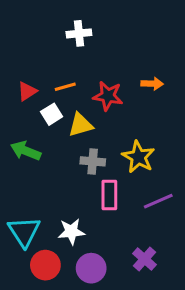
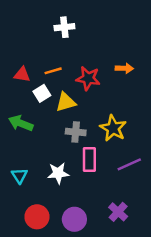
red triangle: (27, 91) -> (22, 75), turned 42
cyan triangle: (24, 232) -> (20, 176), moved, size x0.6
white star: (71, 232) -> (58, 173), moved

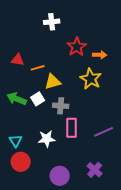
orange line: (53, 71) -> (38, 68), moved
red star: (88, 78) -> (77, 47), moved, turned 30
white square: (42, 93) -> (38, 99), moved
yellow star: (113, 128) -> (91, 79), moved
red circle: (37, 217) -> (21, 162), moved

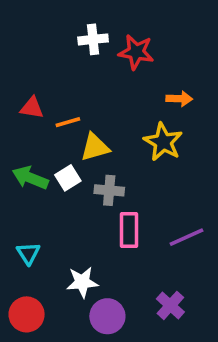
red star: (77, 47) -> (136, 52), moved, turned -30
white star: (47, 139) -> (82, 282), moved
red circle: (21, 162) -> (27, 314), moved

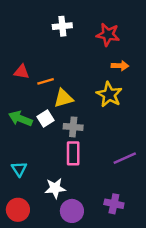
red star: (136, 52) -> (108, 35), moved
pink rectangle: (129, 230) -> (73, 153), moved
purple cross: (170, 305) -> (114, 204), turned -30

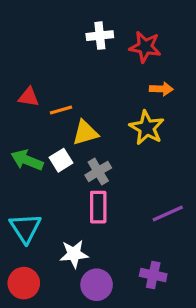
white cross: (62, 26) -> (100, 36), moved
gray cross: (73, 127) -> (98, 171), turned -36
cyan triangle: (19, 169) -> (25, 228), size x1.5

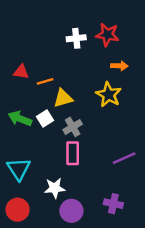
white cross: (100, 36) -> (76, 38), moved

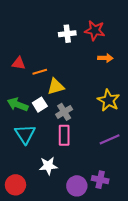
yellow star: (109, 95) -> (109, 100), moved
cyan triangle: (19, 169) -> (25, 134), moved
purple circle: (71, 211) -> (77, 186), moved

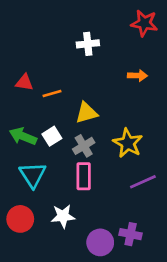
red star: (95, 31) -> (144, 23), moved
yellow triangle: (56, 87) -> (86, 113), moved
yellow star: (109, 100) -> (128, 143), moved
red circle: (15, 185) -> (20, 219), moved

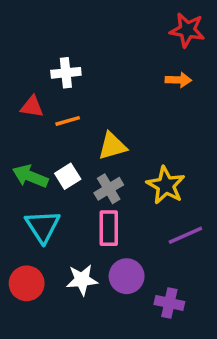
white cross: (88, 44) -> (66, 73), moved
orange arrow: (137, 76) -> (178, 80), moved
purple circle: (100, 242) -> (127, 276), moved

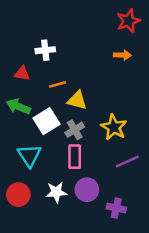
red star: (187, 30) -> (128, 21), turned -30
orange line: (68, 121) -> (58, 84), moved
yellow triangle: (112, 146) -> (77, 100), turned 30
green arrow: (30, 176) -> (18, 106), moved
white square: (68, 176) -> (46, 121), size x1.5

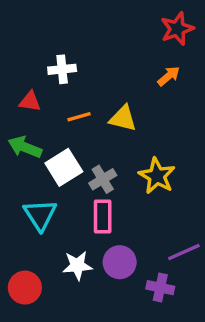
orange arrow: (122, 55) -> (169, 76), turned -42
yellow triangle: (77, 100) -> (123, 118), moved
purple line: (127, 162) -> (184, 252), moved
red circle: (18, 195) -> (25, 288), moved

